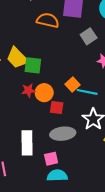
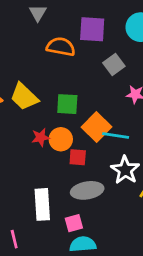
green square: (33, 65) -> (67, 104), moved
orange square: (73, 84) -> (96, 127), size x1.5

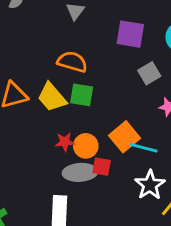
orange semicircle: (61, 47) -> (72, 62), moved
green square: (67, 104) -> (82, 95), moved
gray ellipse: (87, 190) -> (80, 172), moved

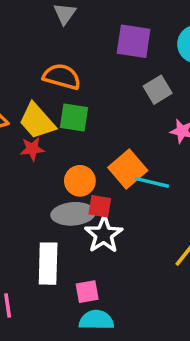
red star: (65, 142) -> (32, 149), moved
white star: (150, 185) -> (104, 235), moved

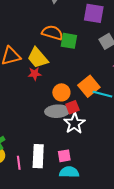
green square: (74, 117) -> (69, 41), moved
red square: (100, 206) -> (72, 107), turned -32
white rectangle: (48, 264) -> (38, 156), moved

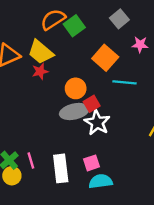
orange semicircle: (52, 33) -> (53, 19), turned -40
green square: (69, 41) -> (74, 26), turned -36
orange square: (89, 86) -> (105, 58), moved
pink line: (19, 163) -> (31, 161), moved

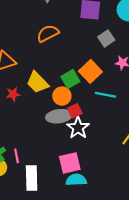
green square: (74, 26) -> (70, 79), moved
yellow trapezoid: (41, 52) -> (37, 82), moved
red star: (40, 71) -> (13, 94), moved
pink square: (92, 163) -> (70, 163), size x1.5
white rectangle: (61, 168) -> (32, 178), moved

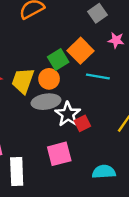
yellow trapezoid: (37, 82) -> (23, 81), moved, turned 65
red square: (75, 111) -> (82, 123), moved
cyan semicircle: (76, 180) -> (104, 172), moved

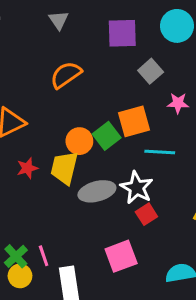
orange square: (81, 51) -> (134, 121), turned 35
orange circle: (49, 79) -> (79, 141), moved
white star: (68, 114) -> (137, 188), moved

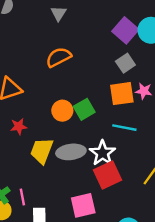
purple square: (122, 33) -> (125, 30), moved, turned 35
orange square: (134, 121) -> (122, 94), moved
yellow trapezoid: (64, 168) -> (42, 151), moved
red square: (146, 214) -> (107, 175), size x1.6

